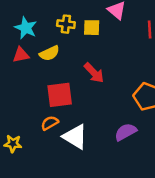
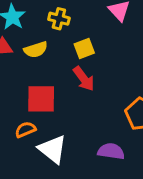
yellow square: (92, 28) -> (84, 49), moved, turned -30
purple semicircle: (126, 132) -> (111, 151), turned 30

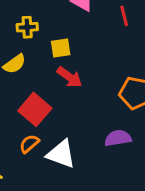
yellow square: (84, 49) -> (61, 48), turned 30
red square: (41, 99) -> (35, 109), turned -32

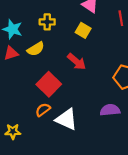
yellow square: (61, 48) -> (83, 30), moved, turned 35

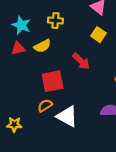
yellow square: (83, 30) -> (99, 35), moved
red square: (49, 84) -> (53, 81), turned 30

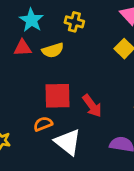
red arrow: (81, 61) -> (92, 106), moved

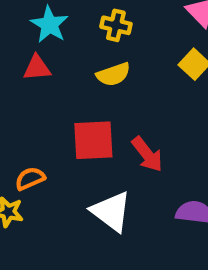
yellow semicircle: (53, 50) -> (113, 74), moved
orange semicircle: (43, 124) -> (30, 179), moved

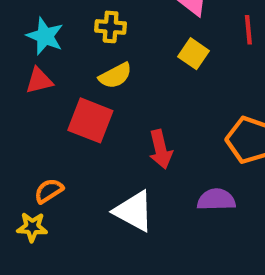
red square: (93, 140) -> (90, 120), moved, turned 33
red arrow: (147, 154) -> (161, 149), turned 33

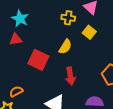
yellow cross: (111, 27) -> (68, 18), moved
yellow semicircle: (115, 76) -> (65, 47), moved, turned -35

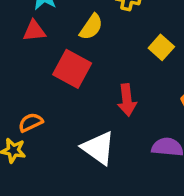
yellow square: (89, 32) -> (161, 47), moved
yellow semicircle: (65, 47) -> (91, 27), moved

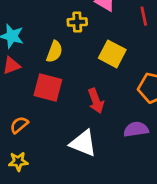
yellow square: (161, 47) -> (112, 54), size x1.4
orange semicircle: (31, 122) -> (19, 125), moved

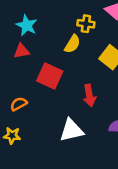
yellow semicircle: (54, 52) -> (72, 44), moved
white triangle: (83, 143) -> (71, 130), turned -45

